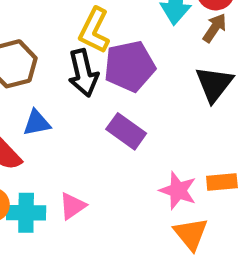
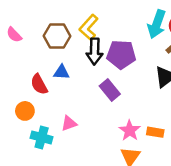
yellow L-shape: (94, 30) -> (89, 27), moved
cyan cross: (26, 213) -> (42, 137), moved

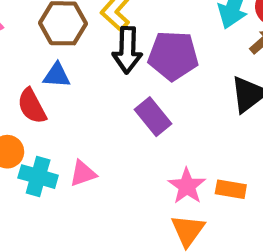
blue triangle: (61, 72) -> (57, 75), moved
cyan cross: (42, 137) -> (38, 177), moved

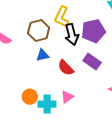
red semicircle: (32, 106) -> (66, 68), moved

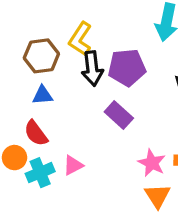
red semicircle: (66, 68) -> (36, 133), moved
cyan cross: (47, 104) -> (40, 173), turned -30

